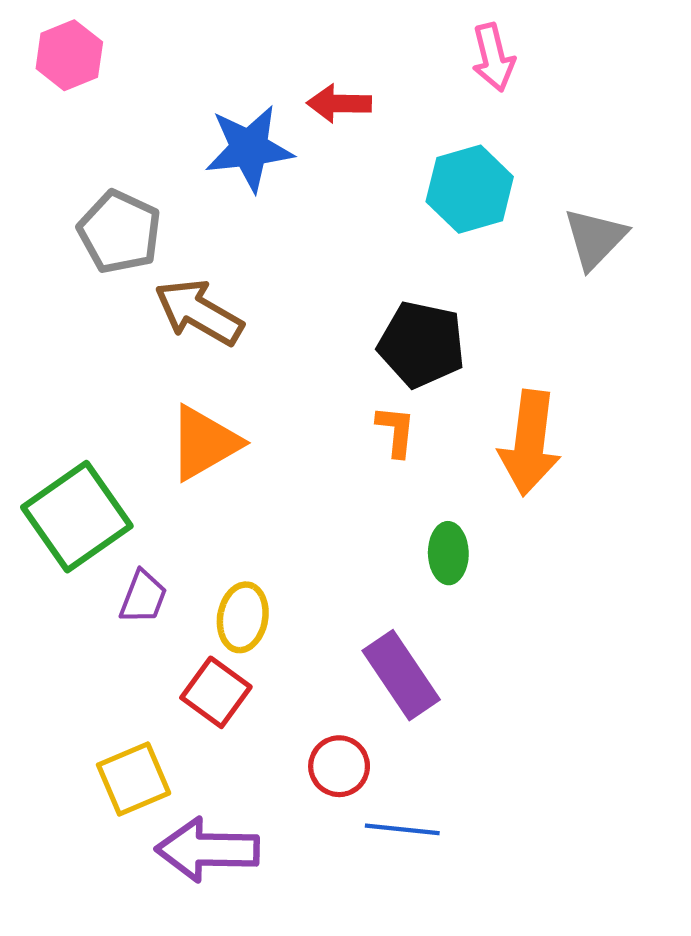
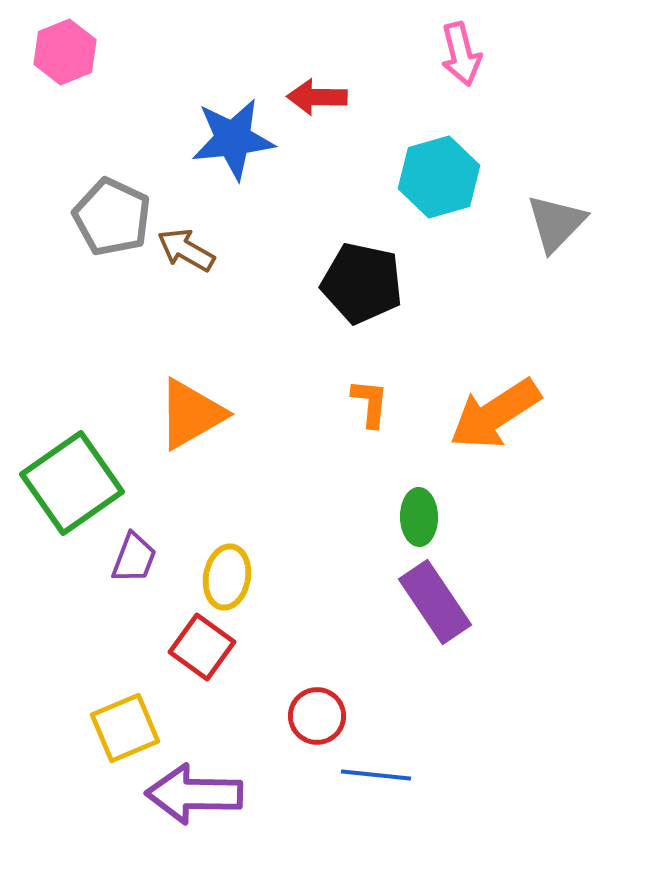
brown arrow: (199, 312) -> (186, 250), moved, size x0.7
black pentagon: (422, 344) -> (362, 283), moved
orange arrow: (530, 443) -> (495, 414), turned 50
purple rectangle: (401, 675) -> (435, 602), moved

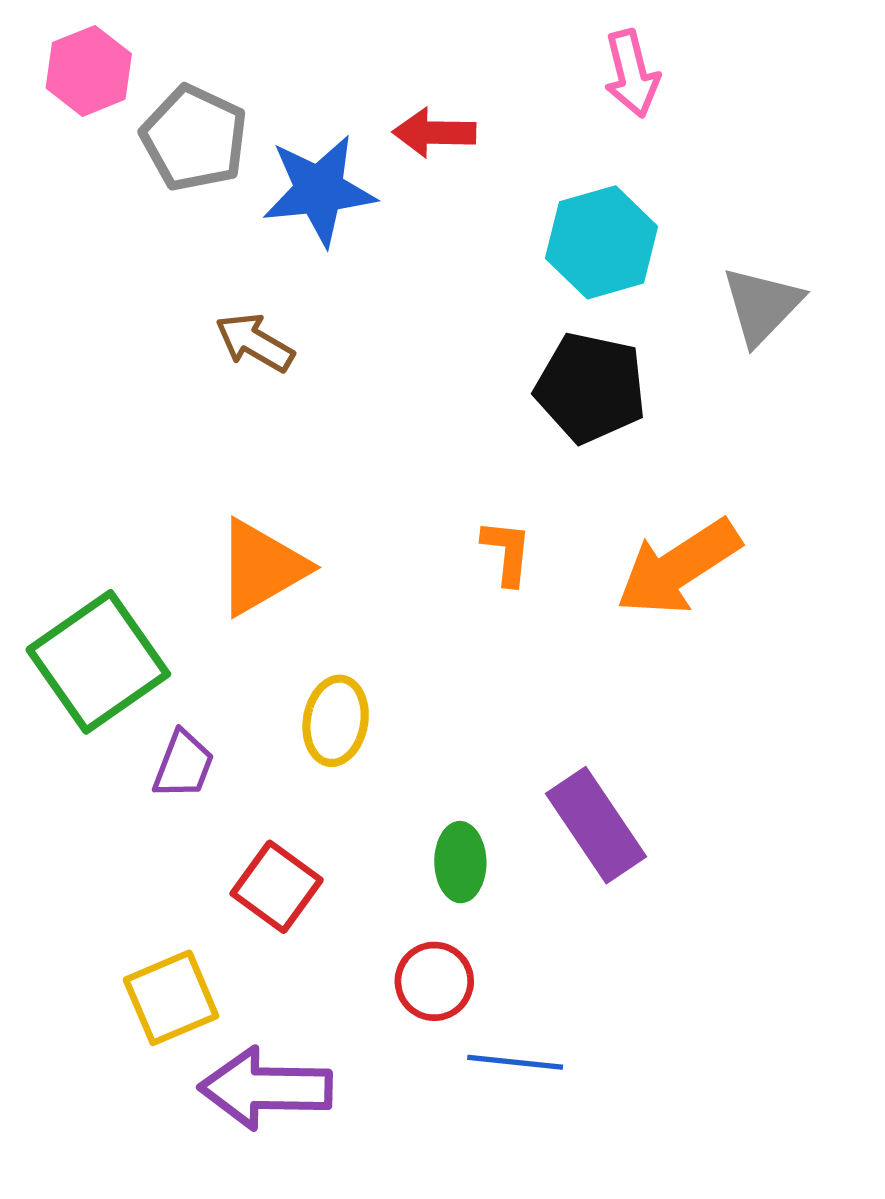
gray pentagon: (112, 217) -> (194, 138), moved
black pentagon: (362, 283) -> (591, 388), moved
green ellipse: (419, 517) -> (460, 862), moved
yellow ellipse: (227, 577) -> (336, 721), moved

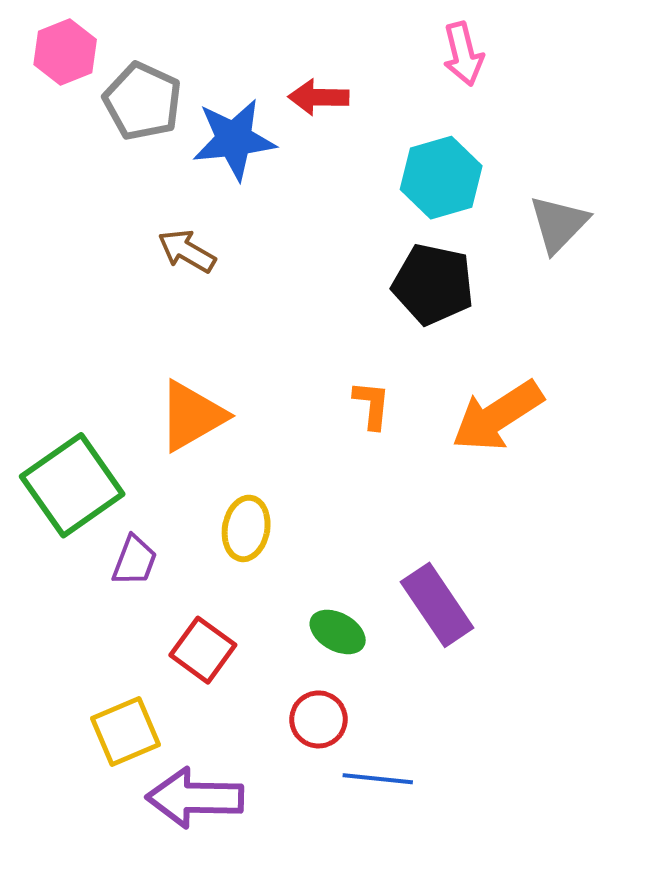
green ellipse: (460, 862) -> (338, 632), turned -60

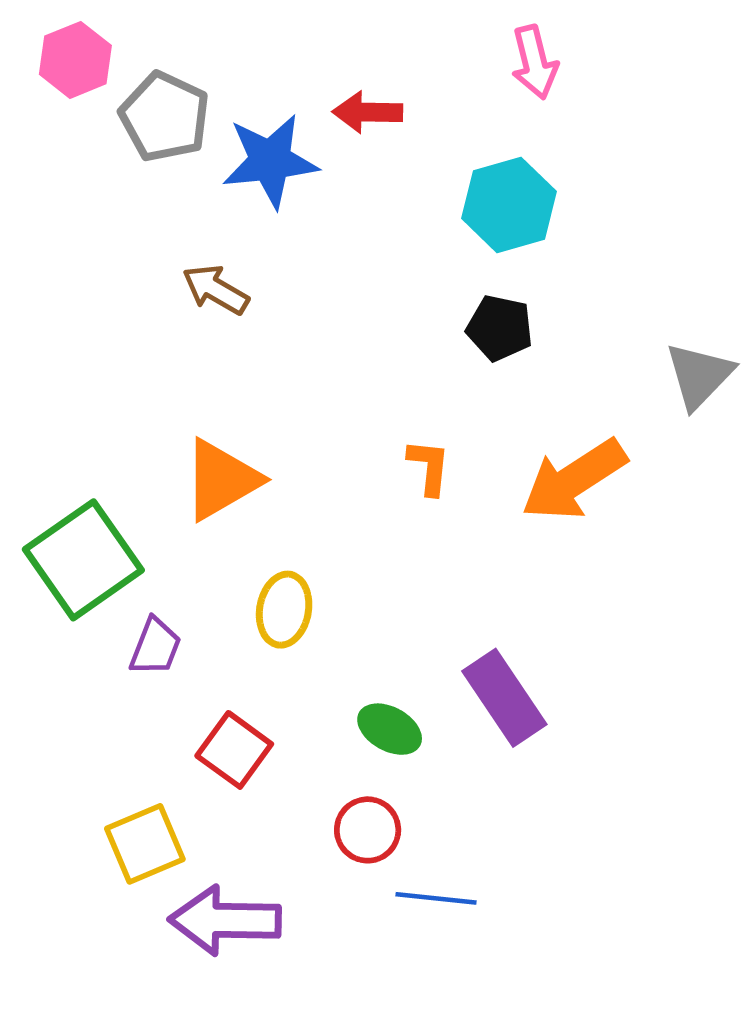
gray triangle: (559, 224) -> (699, 375), moved
black pentagon: (433, 284) -> (500, 328), size x0.7

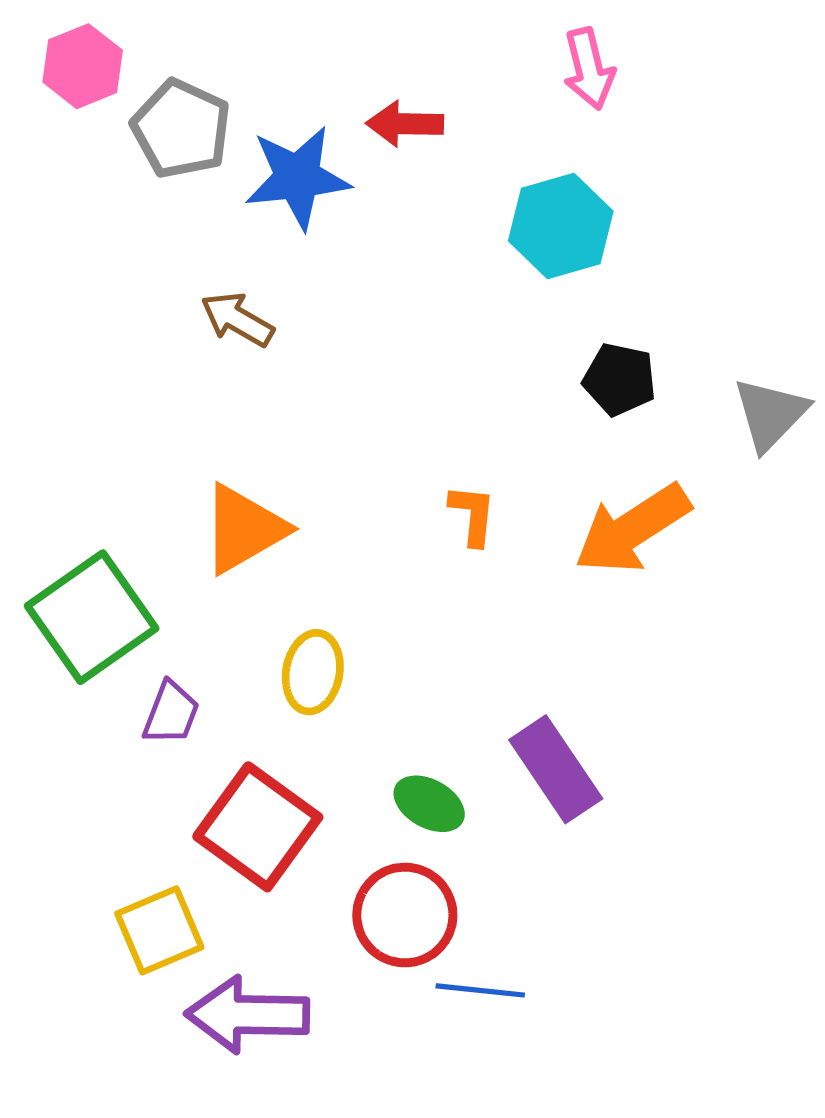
black pentagon: (500, 328) -> (620, 379), moved
red square: (234, 750) -> (258, 827), size x1.5
red circle: (368, 830) -> (405, 915), size x1.4

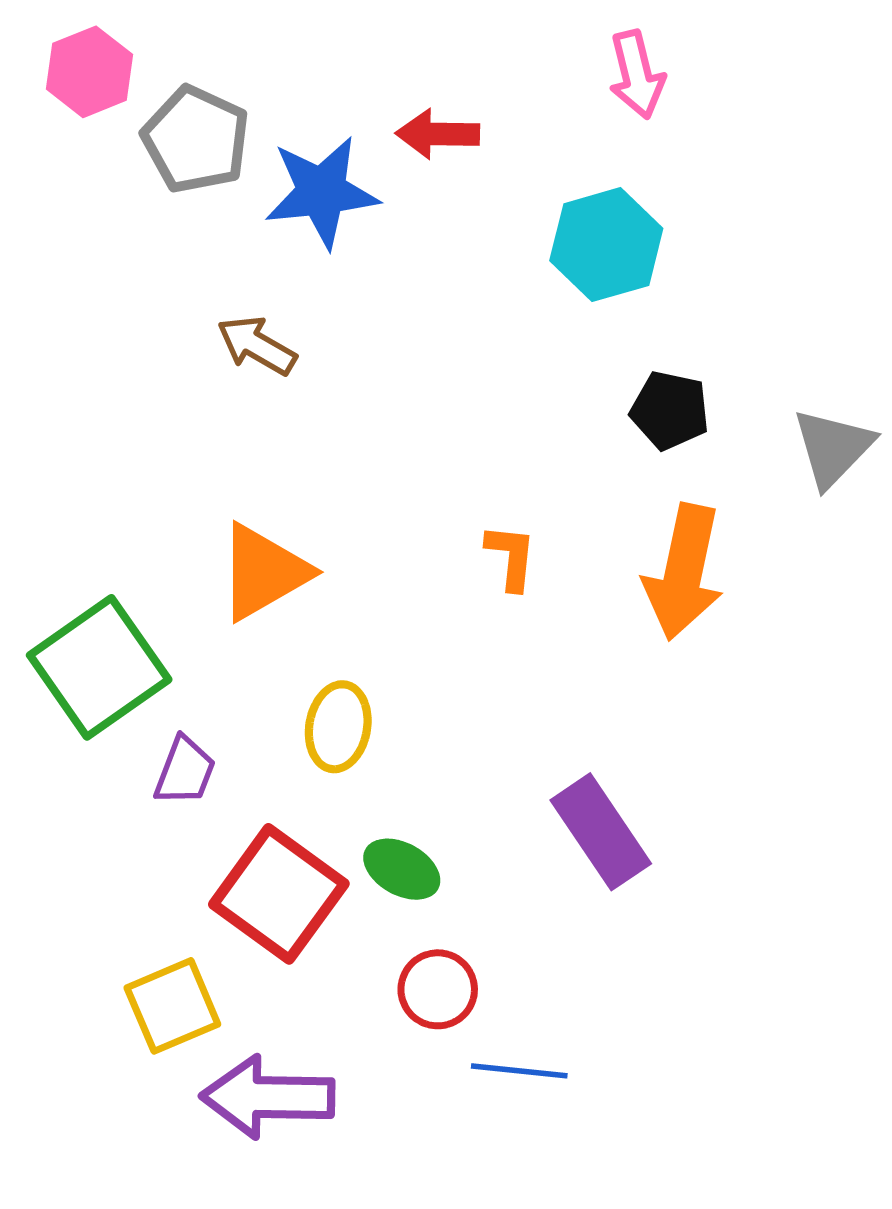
orange arrow: (632, 529) -> (684, 572), turned -45
green ellipse: (429, 804) -> (402, 869), moved
red circle: (405, 915) -> (438, 989), size x0.7

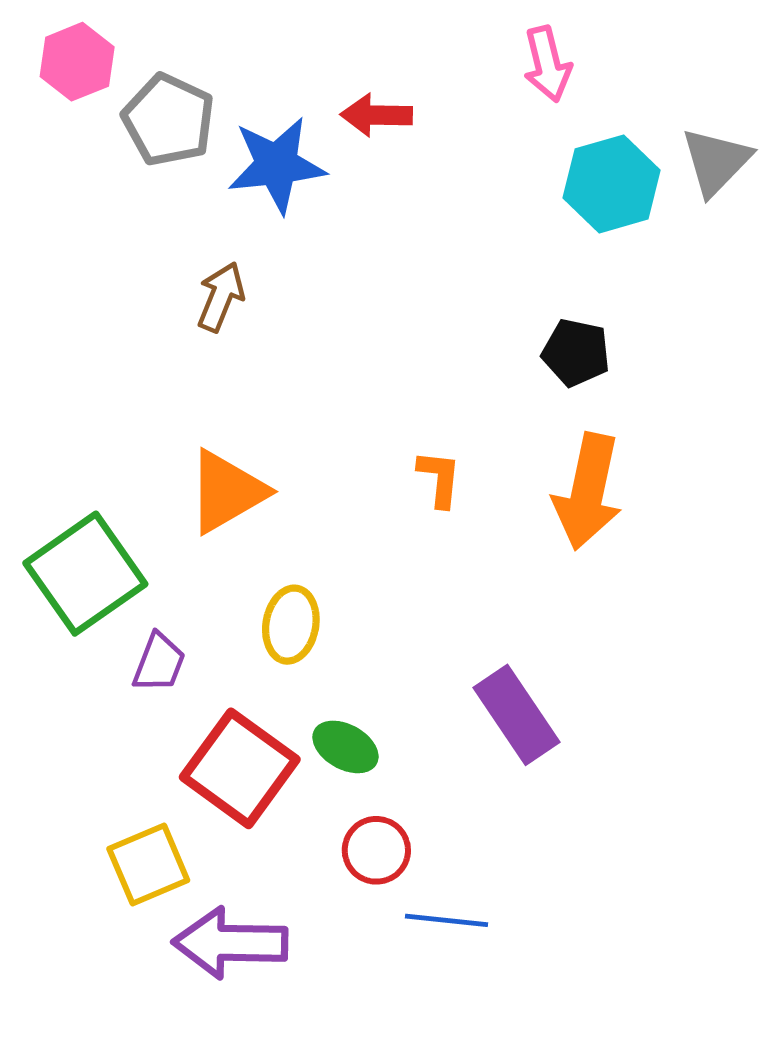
cyan hexagon: (606, 245) -> (612, 184), moved
brown arrow: (257, 345) -> (221, 297), turned 82
gray triangle: (833, 448) -> (716, 161), moved

